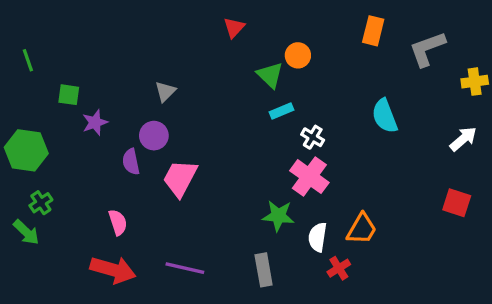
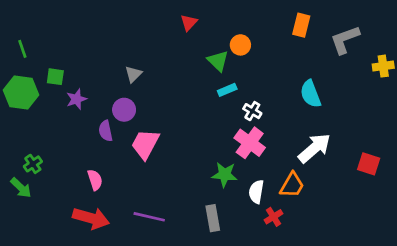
white arrow: (463, 139) -> (314, 148), moved, size x1.5
green hexagon: (26, 150) -> (21, 93), moved

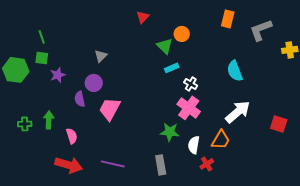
green line: (22, 49) -> (42, 37), moved
green cross: (33, 164) -> (25, 124), turned 32
green arrow: (21, 188) -> (49, 120), moved, turned -132

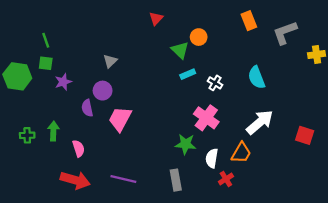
orange rectangle: (228, 19) -> (249, 21), turned -36
white cross: (191, 84) -> (215, 83), moved

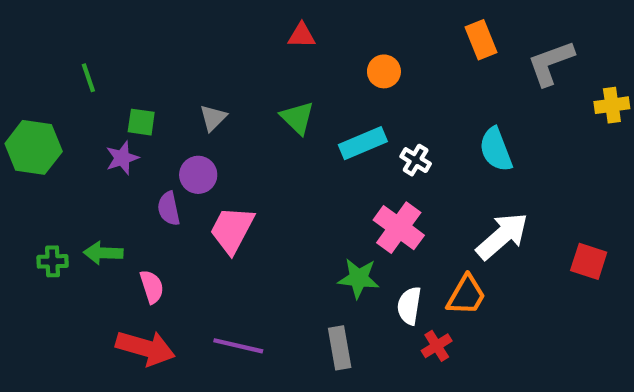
red triangle: (156, 18) -> (302, 36), turned 48
green triangle: (180, 50) -> (297, 118), moved
green square: (46, 63) -> (141, 122), moved
cyan rectangle: (188, 74) -> (363, 143), size x1.5
green arrow: (53, 131) -> (103, 253), turned -90

